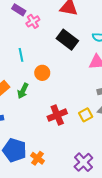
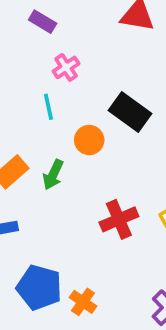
pink cross: (33, 21) -> (66, 67), moved
black rectangle: (67, 40) -> (130, 112), moved

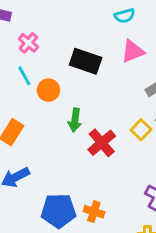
orange circle: (89, 140) -> (48, 90), moved
green arrow: (53, 175) -> (75, 120), moved

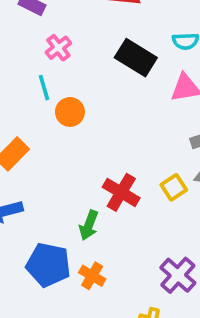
black rectangle: (86, 61) -> (136, 58), moved
green arrow: (75, 120) -> (89, 225), moved
red cross: (102, 143) -> (121, 192), turned -32

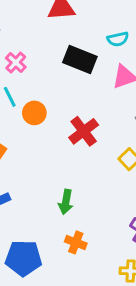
red cross: (121, 192) -> (84, 131), moved, turned 32
blue pentagon: (48, 265) -> (24, 258), moved

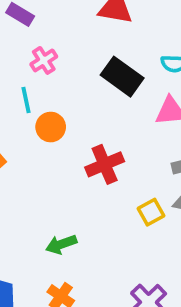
green arrow: (66, 202) -> (61, 244), turned 45

